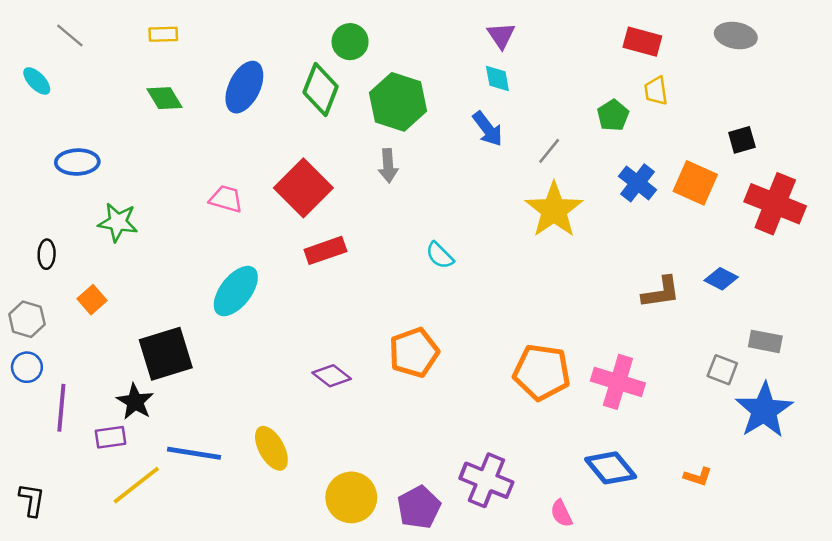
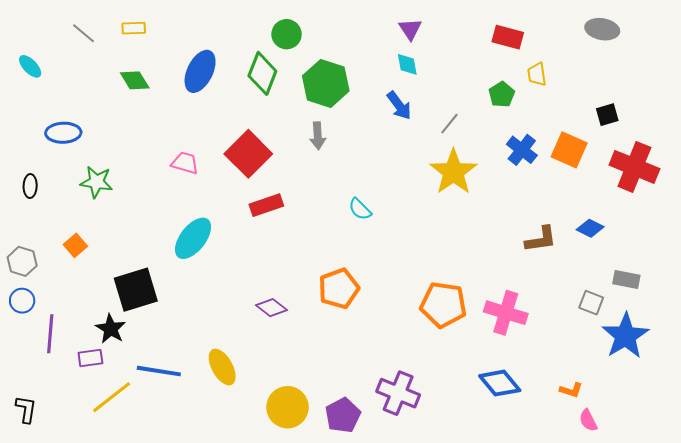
gray line: (70, 35) -> (83, 33), moved
red rectangle: (642, 42) -> (508, 37), moved
black ellipse: (47, 254) -> (30, 186), moved
pink semicircle: (561, 513) -> (588, 420), moved

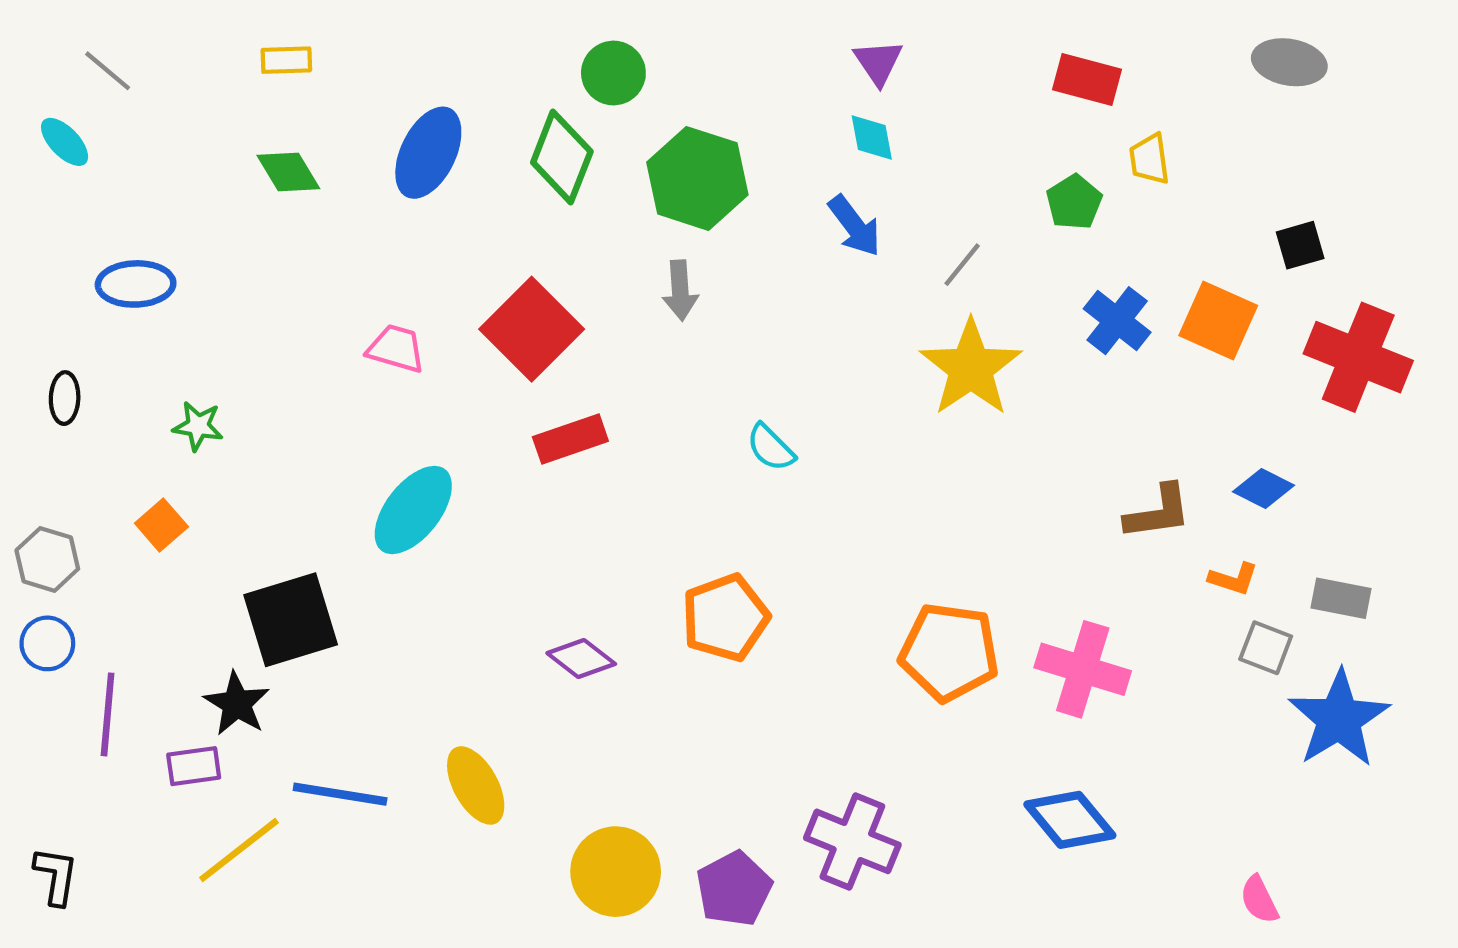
gray line: (83, 33) -> (108, 71), moved
green star: (96, 182) -> (198, 426), moved, size x0.7
orange L-shape: (571, 390) -> (1233, 579), moved

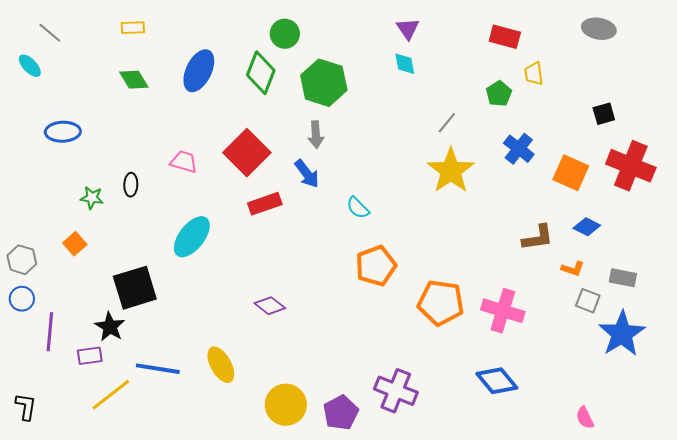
blue arrow: (855, 226) -> (307, 174), moved
orange square: (1218, 321) -> (571, 173), moved
black ellipse: (65, 398) -> (131, 185), moved
orange pentagon: (725, 618) -> (376, 266), moved

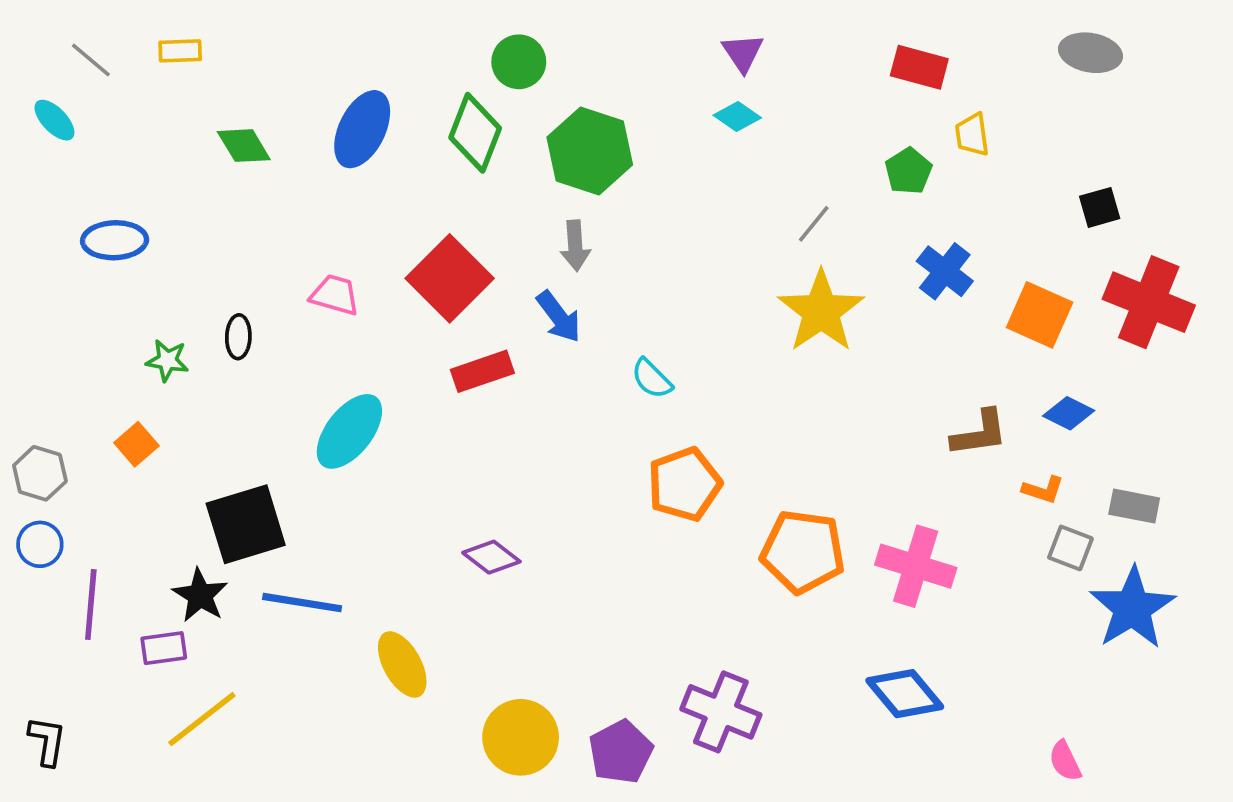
yellow rectangle: (133, 28) -> (180, 51), moved
cyan diamond: (405, 64) -> (737, 116), turned -45
blue line: (158, 369) -> (302, 603), moved

